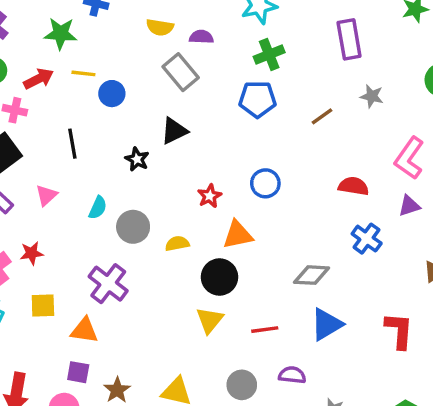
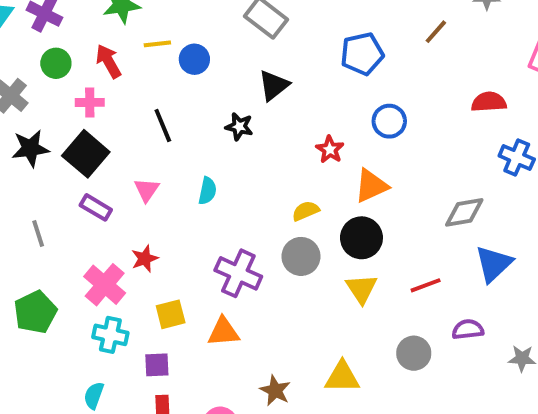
red arrow: (39, 79) -> (109, 61), turned -80
blue pentagon: (258, 99) -> (362, 54), moved
gray circle: (133, 227) -> (301, 256), moved
purple square: (78, 372) -> (157, 365), moved

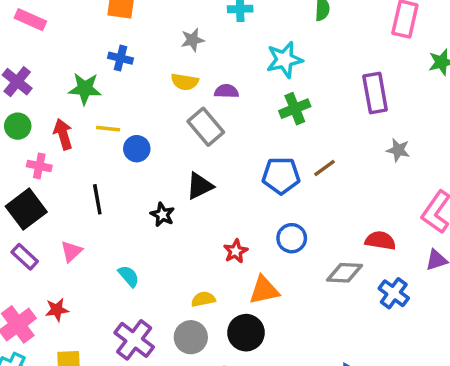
brown line: (436, 32) -> (325, 168), moved
cyan semicircle: (207, 191) -> (129, 276), moved, turned -65
gray diamond: (464, 212) -> (345, 273), moved

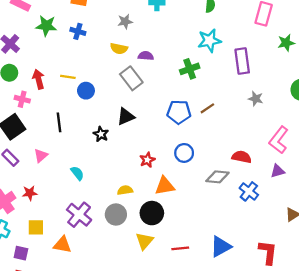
cyan star: (284, 60) -> (209, 41), moved
green star: (85, 89) -> (46, 26), moved

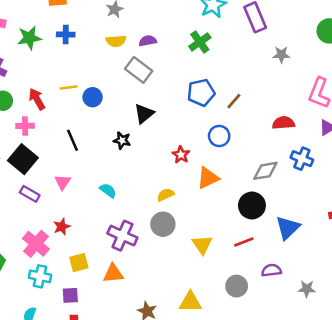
brown line: (207, 108) -> (234, 101), moved
gray diamond: (217, 177) -> (265, 171), moved
black circle: (152, 213) -> (252, 205), moved

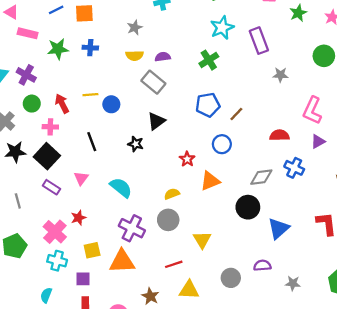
cyan semicircle: (108, 190) -> (121, 188), size x1.5
red line: (244, 242) -> (174, 264), moved
orange triangle: (113, 274) -> (122, 261), size x1.4

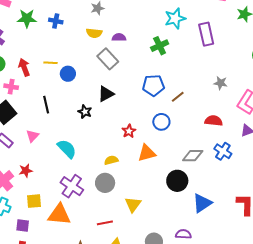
gray star: (280, 75) -> (221, 83), moved

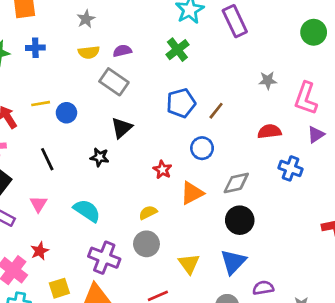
gray diamond: (193, 156) -> (236, 183), moved
blue triangle: (202, 203) -> (233, 262), moved

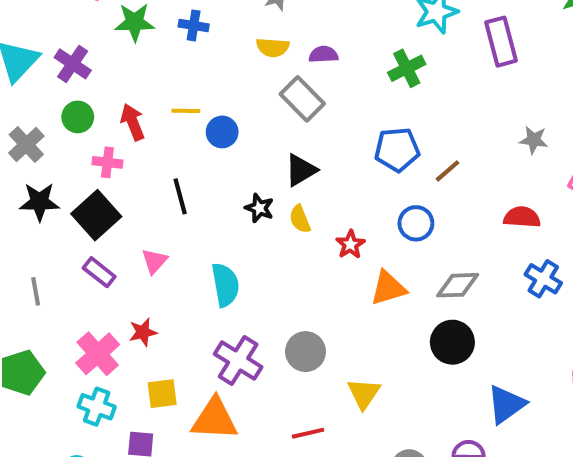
cyan semicircle: (87, 211) -> (225, 285), turned 36
yellow semicircle: (148, 213) -> (300, 219), moved, turned -96
blue triangle: (233, 262) -> (506, 404), moved

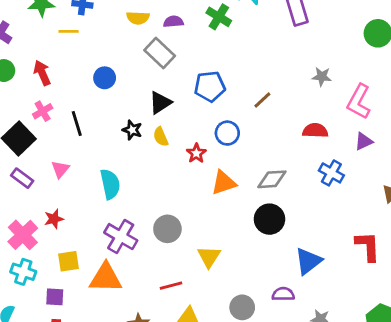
green cross: (407, 68) -> (219, 17), moved, turned -30
yellow line: (186, 111) -> (69, 31), moved
blue pentagon: (397, 150) -> (210, 86), moved
pink cross: (107, 162) -> (43, 111), moved, turned -36
blue circle: (416, 223) -> (227, 133), moved

